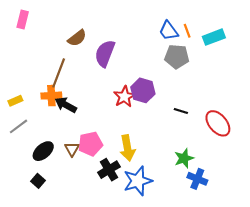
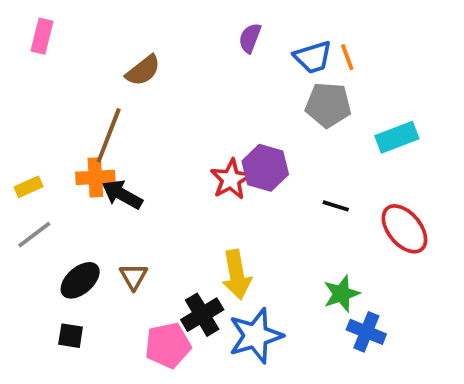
blue trapezoid: (169, 31) -> (313, 57), turned -70
cyan rectangle: (214, 37) -> (397, 137), moved
purple semicircle: (105, 53) -> (250, 38), moved, size x0.6
pink pentagon: (90, 144) -> (168, 345), moved
black square: (38, 181) -> (71, 336), turned -32

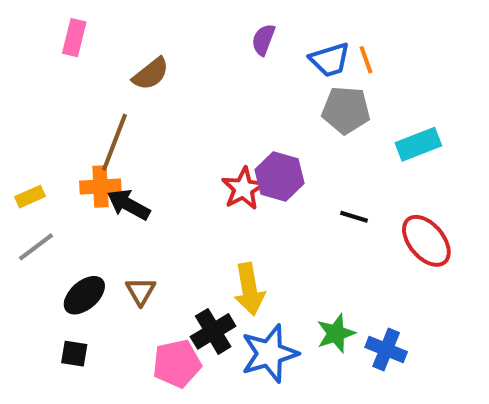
pink rectangle: (42, 36) -> (74, 38), moved
green star: (342, 294) -> (336, 333), moved

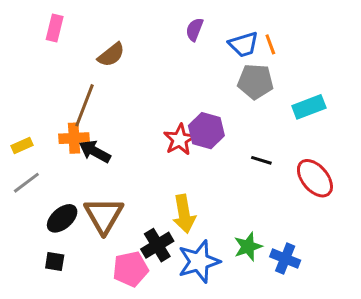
brown triangle: (141, 291) -> (104, 215), size x1.8

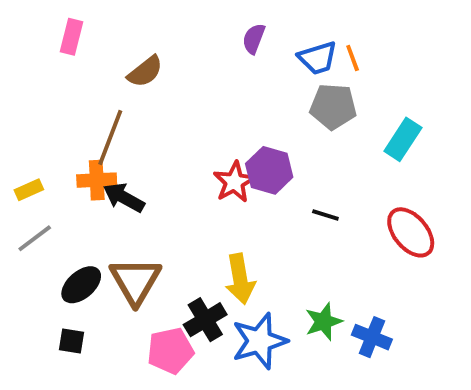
cyan rectangle: (309, 107) -> (403, 139), turned -36
black line: (261, 160) -> (325, 215), moved

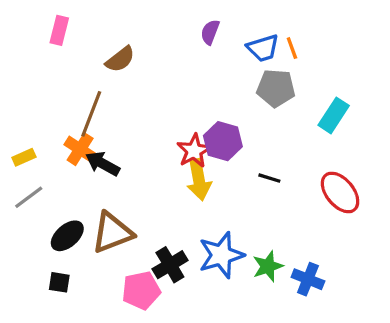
orange cross: (97, 180) -> (80, 149), turned 36
yellow arrow: (240, 279) -> (199, 180), moved
brown triangle: (135, 281) -> (112, 233), turned 39
blue star: (260, 341) -> (221, 255), moved

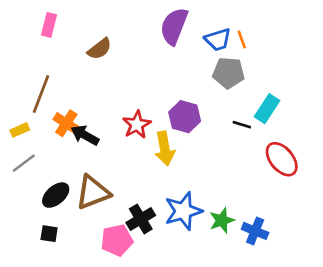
purple semicircle: (210, 32) -> (174, 26), size x1.8
brown line: (91, 114) -> (41, 94), moved
cyan rectangle: (334, 115) -> (267, 109), moved
red star: (194, 151) -> (137, 125), moved
black line: (269, 178) -> (242, 125), moved

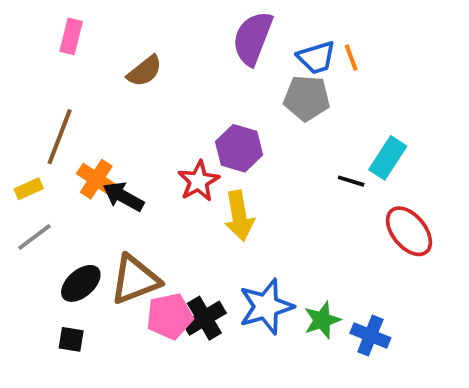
gray pentagon: (228, 73) -> (307, 98), moved
purple hexagon: (185, 117) -> (239, 148), moved
pink pentagon: (117, 240) -> (170, 316), moved

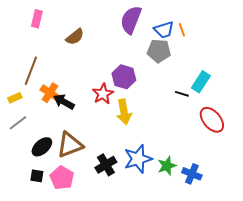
pink pentagon: (170, 316) -> (62, 178), moved, turned -30

